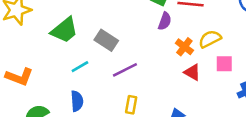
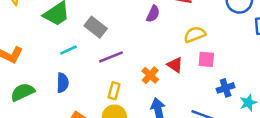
orange cross: (184, 47) -> (150, 75), moved

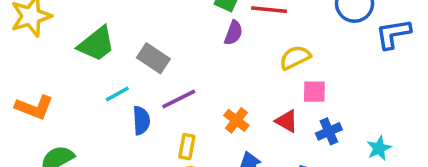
red triangle: (175, 65) -> (287, 121), moved
blue semicircle: (63, 83) -> (141, 120), moved
blue cross: (226, 88) -> (329, 131), moved

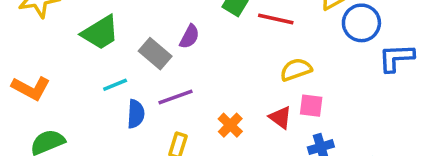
purple semicircle: (233, 33) -> (189, 37), moved
red triangle: (287, 121) -> (280, 117), moved

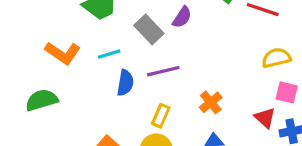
orange L-shape: (31, 88) -> (63, 53), moved
red triangle: (280, 117) -> (265, 118), moved

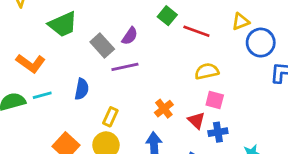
cyan line: (109, 54) -> (42, 95), moved
purple line: (163, 71) -> (125, 67), moved
orange cross: (211, 102) -> (164, 109), moved

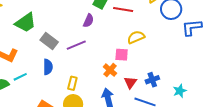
purple semicircle: (130, 36) -> (88, 21), moved
gray rectangle: (102, 45) -> (49, 41), moved
pink square: (215, 100) -> (122, 55), moved
red triangle: (196, 121) -> (130, 82), moved, turned 32

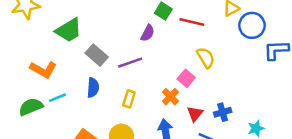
yellow semicircle: (136, 37) -> (206, 58), turned 78
pink square: (122, 55) -> (186, 78), turned 32
yellow rectangle: (72, 83) -> (129, 99), moved

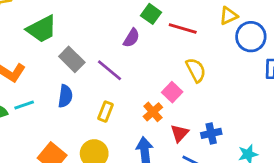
purple line: (130, 63) -> (110, 70), turned 55

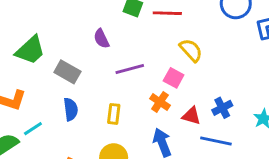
purple semicircle: (131, 38) -> (101, 39), moved, turned 138
purple line: (110, 70) -> (130, 69), moved, turned -40
red triangle: (180, 133) -> (191, 116), turned -42

